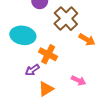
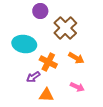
orange arrow: (87, 40) -> (76, 58), moved
orange triangle: (46, 89) -> (46, 95), turned 35

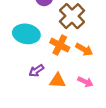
orange cross: (48, 62) -> (60, 45), moved
orange triangle: (46, 95) -> (58, 81), moved

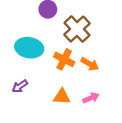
purple arrow: (36, 71) -> (20, 86), moved
pink arrow: (85, 82) -> (91, 98), turned -48

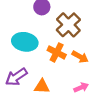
purple arrow: (20, 86) -> (16, 77), size x1.5
orange triangle: (62, 97) -> (42, 86), moved

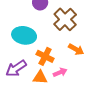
orange cross: (57, 52) -> (45, 56), moved
pink arrow: (81, 88) -> (60, 72), moved

